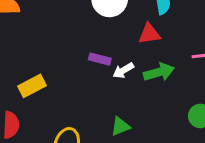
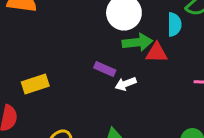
green arrow: (159, 72) -> (137, 42), moved

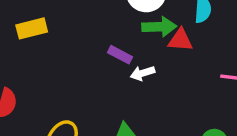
yellow rectangle: (35, 84) -> (32, 28), moved

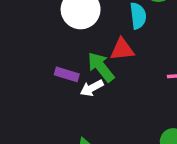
green arrow: (159, 27) -> (101, 67), moved, turned -116

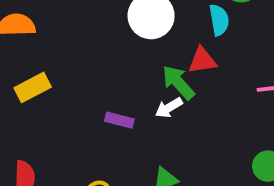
purple rectangle: (67, 74) -> (119, 120), moved

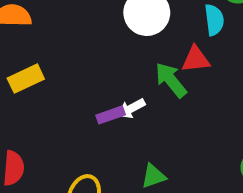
white arrow: (169, 108) -> (131, 108), moved
purple rectangle: (119, 120) -> (111, 115), turned -36

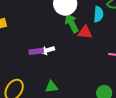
green arrow: (171, 80) -> (72, 23), moved

